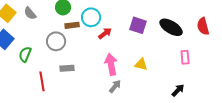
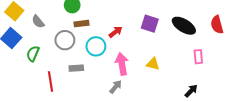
gray semicircle: (30, 13) -> (38, 22), moved
cyan circle: (91, 17) -> (96, 46), moved
gray arrow: (115, 86) -> (116, 87), moved

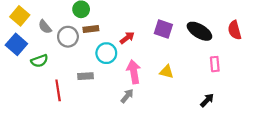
gray circle: (65, 40) -> (68, 37), moved
green semicircle: (33, 54) -> (39, 61), turned -133

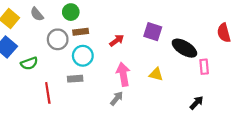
gray semicircle: (45, 27) -> (37, 14), moved
black ellipse: (199, 31) -> (184, 48), moved
cyan circle: (106, 53) -> (83, 56), moved

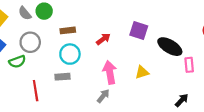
green circle: (71, 12) -> (44, 11), moved
gray circle: (58, 39) -> (30, 42), moved
yellow triangle: (156, 74) -> (142, 72), turned -32

